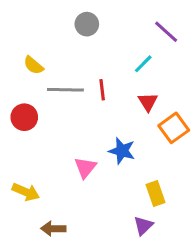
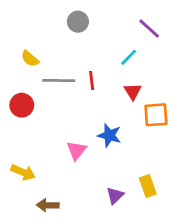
orange square: (174, 128) -> (156, 115), turned 32
yellow rectangle: (155, 193) -> (148, 186), moved
purple triangle: (143, 226) -> (115, 196), moved

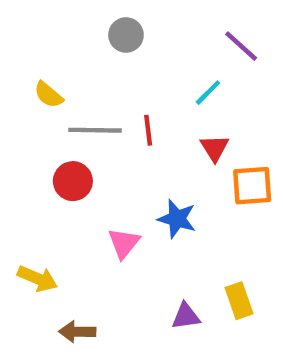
red circle: (22, 105) -> (73, 181), moved
purple triangle: (115, 196) -> (186, 316), turned 36

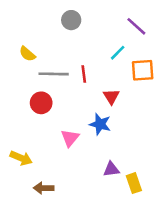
red triangle: (215, 148) -> (111, 97), moved
orange square: (252, 186) -> (143, 70), moved
yellow rectangle: (239, 301) -> (134, 183), moved
purple triangle: (186, 316) -> (111, 169), moved

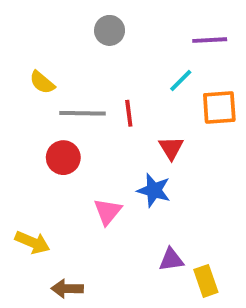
purple line: (136, 26) -> (210, 40), turned -45

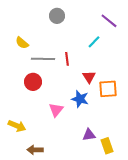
purple line: (210, 40) -> (109, 21), turned 42
orange square: (219, 107) -> (108, 89), moved

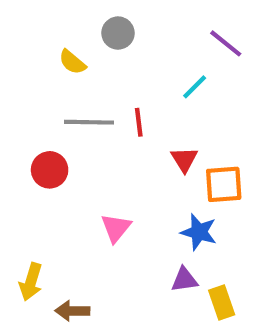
yellow semicircle: (22, 43) -> (72, 62), moved
red circle: (33, 82) -> (50, 170), moved
blue star: (80, 99) -> (199, 232), moved
yellow arrow: (17, 126) -> (31, 282), moved, turned 84

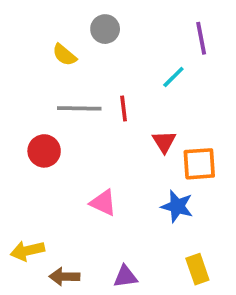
purple line: (226, 43) -> (201, 38), turned 40
pink triangle: (116, 228) -> (103, 203), turned -44
purple triangle: (184, 280) -> (125, 277), moved
yellow arrow: (31, 282) -> (27, 251), turned 60

